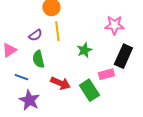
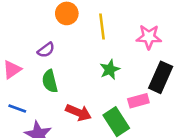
yellow line: (57, 31) -> (102, 26), moved
blue line: (21, 77) -> (17, 109), moved

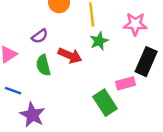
green star: (110, 69) -> (99, 41), moved
red arrow: (79, 113) -> (70, 56), moved

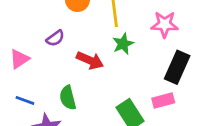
green semicircle: (43, 65) -> (68, 98), moved
pink rectangle: (126, 83) -> (163, 100), moved

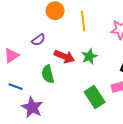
green star: (123, 44) -> (89, 56), moved
green semicircle: (68, 98) -> (48, 74), moved

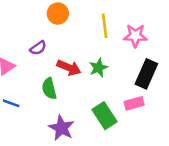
yellow line: (83, 21) -> (105, 26), moved
purple star: (32, 107) -> (61, 128), moved

